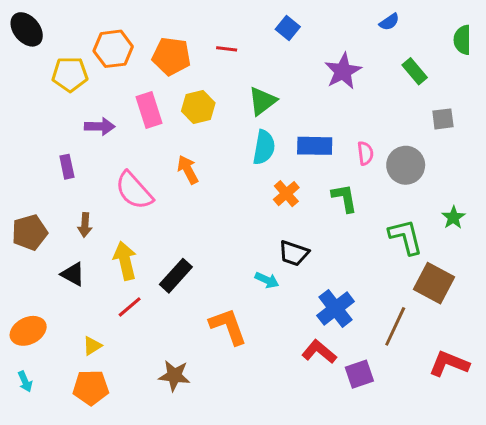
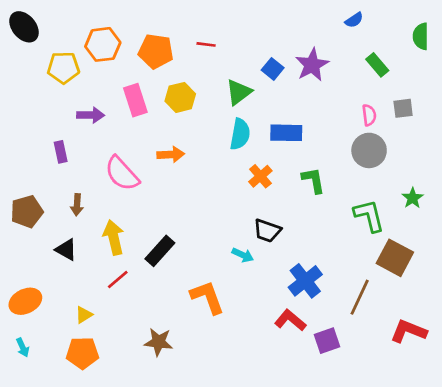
blue square: (288, 28) -> (273, 69), moved
pink semicircle: (365, 153) -> (369, 115), moved
orange arrow: (188, 170) -> (171, 155), turned 115

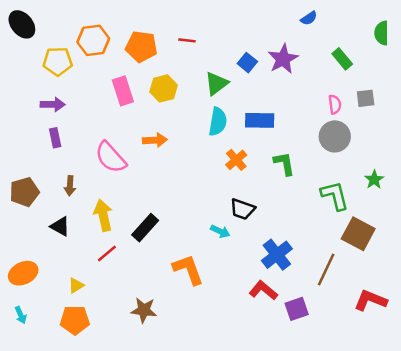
blue semicircle: (354, 20) -> (309, 18), moved
purple arrow: (91, 115) -> (53, 104), moved

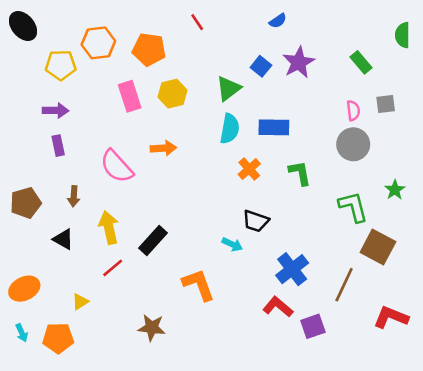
blue semicircle: (309, 18) -> (278, 21), moved
red line: (187, 40) -> (197, 22), moved, turned 49
orange pentagon: (75, 320) -> (58, 338), moved

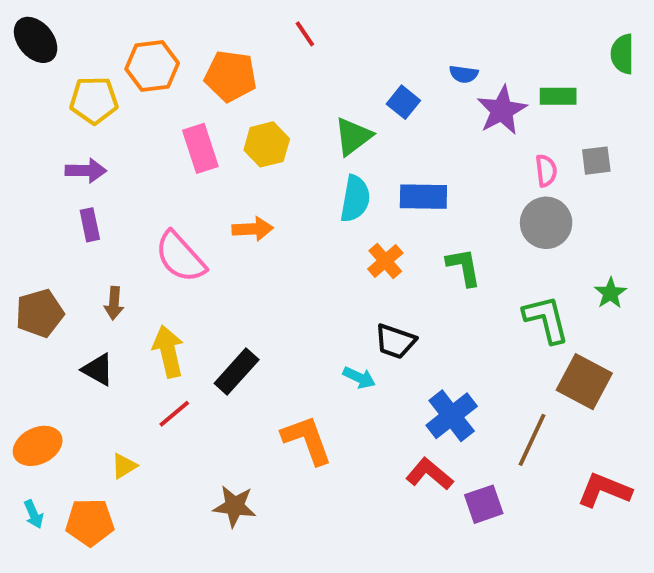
blue semicircle: (278, 21) -> (464, 74), moved, turned 42
purple star: (299, 62) -> (502, 110), moved
green rectangle: (361, 62) -> (558, 96), turned -50

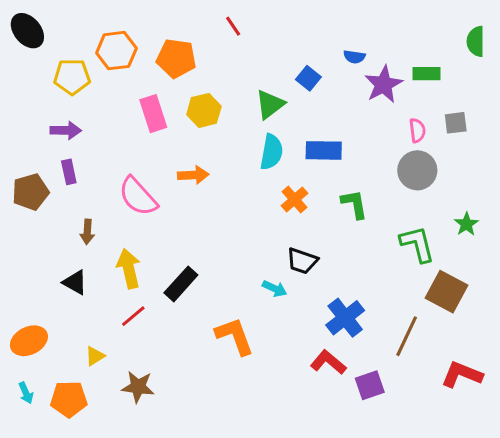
brown pentagon: (40, 313) -> (30, 192), moved
brown star: (235, 506) -> (138, 387), moved

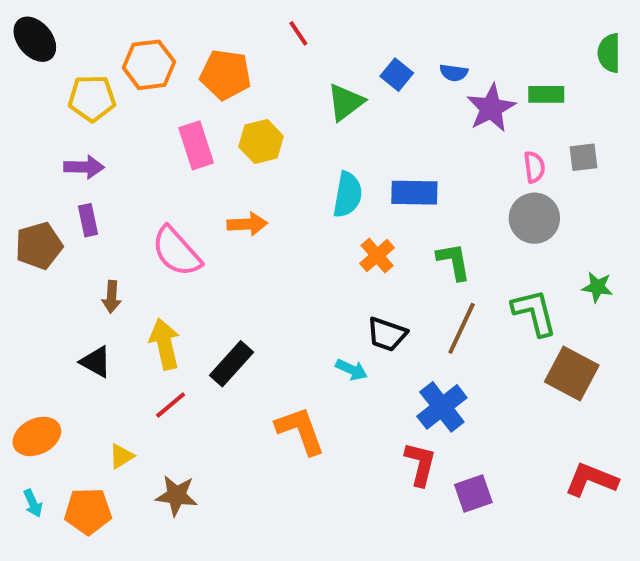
blue square: (308, 78) -> (397, 75), moved
green triangle: (270, 104) -> (346, 102), moved
green star: (466, 224) -> (597, 287), turned -30
brown line: (407, 336) -> (462, 328), moved
red L-shape: (328, 362) -> (420, 464), turned 64

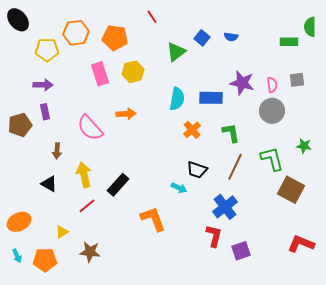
green rectangle: (546, 94) -> (289, 42), moved
purple star: (491, 108) -> (242, 83), moved, turned -30

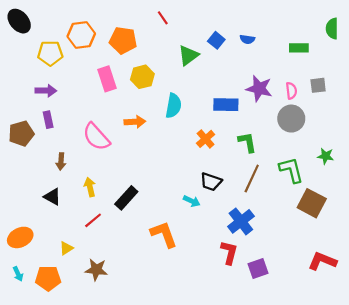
green rectangle: (289, 42) -> (299, 48), moved
cyan semicircle: (177, 99) -> (173, 106), moved
yellow arrow: (84, 175) -> (90, 187), size x0.7

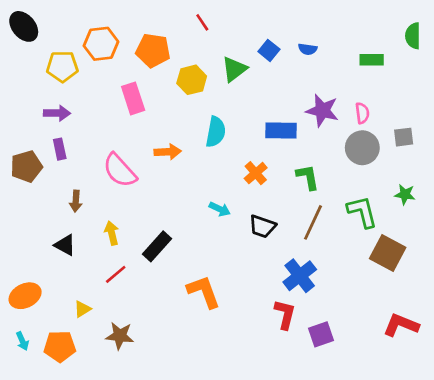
yellow hexagon: (142, 77) -> (192, 80), moved
gray square: (318, 85) -> (404, 137), moved
cyan arrow: (192, 201) -> (220, 209), moved

